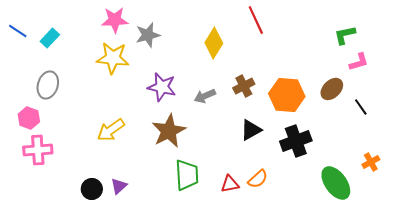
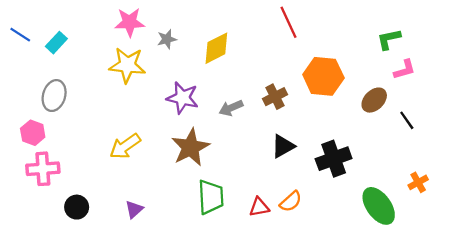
gray star: (148, 35) -> (167, 39), size x0.7
yellow diamond: (214, 43) -> (216, 48), moved, turned 32
orange hexagon: (287, 95) -> (323, 76), moved
black circle: (92, 189) -> (77, 207), moved

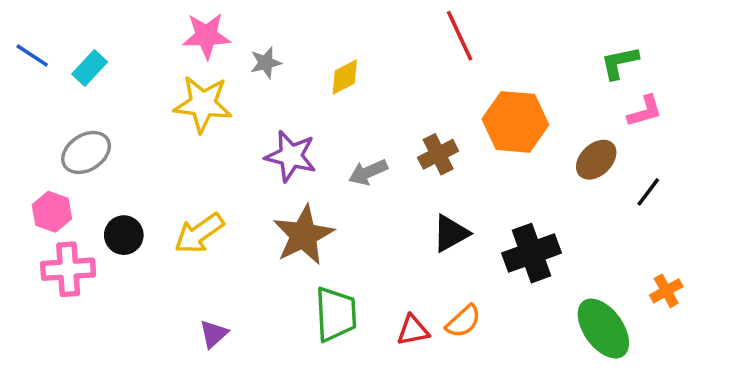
yellow diamond: (216, 48) -> (345, 77), size x0.7
gray ellipse: (54, 96) -> (86, 152), turned 40
black line: (407, 120) -> (648, 192), turned 72
black circle: (77, 207) -> (124, 235), moved

